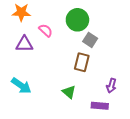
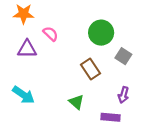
green circle: (77, 20) -> (101, 33), moved
gray square: (90, 40) -> (123, 56), moved
brown rectangle: (82, 62) -> (91, 69), turned -48

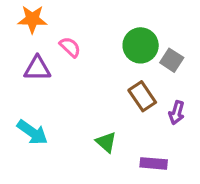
gray square: (123, 56) -> (172, 60), moved
brown rectangle: (91, 69) -> (142, 96), moved
purple arrow: (123, 95) -> (177, 113), moved

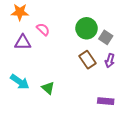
purple arrow: (177, 113) -> (110, 61), moved
green triangle: (106, 142) -> (48, 88), moved
purple rectangle: (154, 163) -> (106, 101), moved

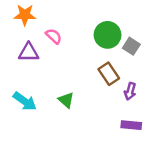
purple arrow: (110, 61) -> (130, 91), moved
green triangle: (48, 88) -> (66, 100), moved

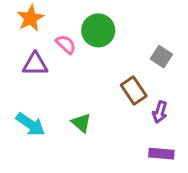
orange star: (25, 15) -> (30, 18), turned -30
green circle: (108, 35) -> (98, 30), moved

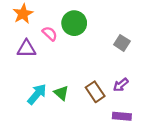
brown rectangle: (134, 90) -> (95, 92), moved
purple arrow: (160, 112) -> (121, 85), turned 35
cyan arrow: (30, 124) -> (37, 94), moved, turned -85

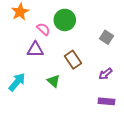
purple triangle: (26, 49) -> (35, 49), moved
brown rectangle: (95, 92) -> (73, 60), moved
cyan arrow: (37, 94) -> (17, 82), moved

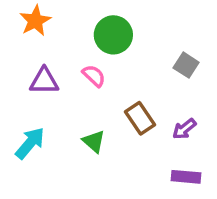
pink semicircle: (43, 29) -> (94, 76), moved
purple triangle: (35, 49) -> (44, 81), moved
brown rectangle: (73, 60) -> (140, 118), moved

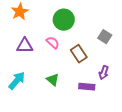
brown rectangle: (140, 118) -> (79, 54), moved
purple arrow: (184, 129) -> (104, 73), turned -32
purple rectangle: (186, 177) -> (87, 87), moved

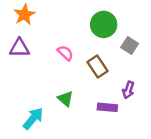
green circle: (64, 20) -> (104, 24), moved
purple triangle: (25, 46) -> (19, 48), moved
cyan arrow: (17, 81) -> (33, 118), moved

